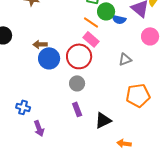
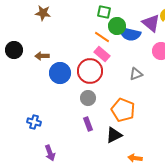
blue semicircle: (119, 19) -> (130, 34), size x1.5
brown arrow: (40, 44) -> (42, 56), moved
orange pentagon: (138, 95) -> (123, 110), moved, turned 30
purple arrow: (39, 128) -> (50, 153), moved

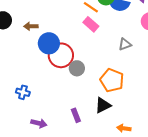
red circle: (90, 71) -> (61, 55), moved
purple rectangle: (88, 124) -> (76, 115), moved
purple arrow: (50, 153) -> (39, 123), turned -56

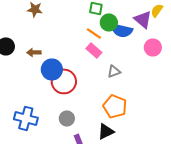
gray triangle: (125, 44) -> (114, 71), moved
gray circle: (77, 68) -> (67, 118), moved
blue cross: (23, 92) -> (26, 118), size x1.6

